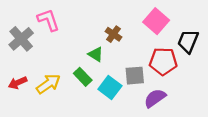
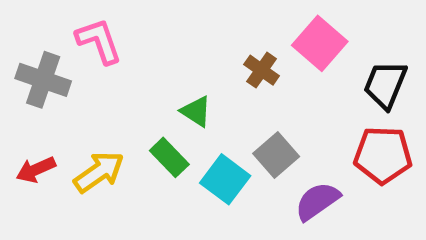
brown cross: (113, 34) -> (262, 70), moved
gray cross: (21, 39) -> (43, 80), turned -30
red pentagon: (163, 61) -> (383, 155), moved
gray square: (135, 76) -> (276, 155), turned -36

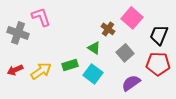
green triangle: (196, 111) -> (94, 48), moved
gray square: (276, 155) -> (125, 53), moved
green rectangle: (169, 157) -> (70, 65), turned -63

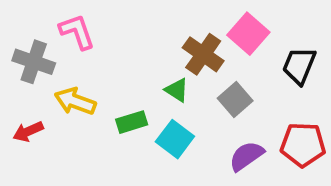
brown cross: (108, 29) -> (203, 54), size x1.5
red pentagon: (158, 64) -> (303, 145), moved
yellow arrow: (41, 71) -> (75, 101), moved, turned -125

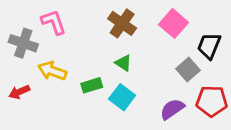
brown cross: (203, 54) -> (122, 23), moved
gray square: (235, 99) -> (188, 70), moved

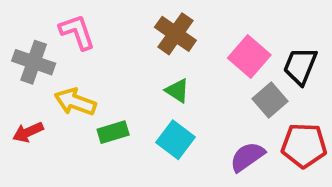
pink square: (173, 23) -> (249, 57), moved
green rectangle: (92, 85) -> (113, 132), moved

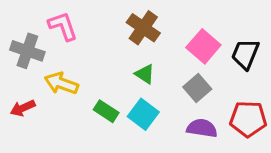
gray square: (270, 100) -> (197, 88), moved
green rectangle: (113, 132) -> (106, 111), moved, turned 50
purple semicircle: (247, 157) -> (202, 128), turned 44

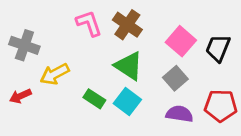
pink L-shape: (63, 26) -> (89, 23), moved
green triangle: (145, 74) -> (129, 66), size x1.6
yellow arrow: (61, 83) -> (55, 74), turned -48

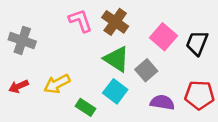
yellow arrow: (55, 74) -> (57, 84), moved
gray square: (175, 78) -> (146, 70), moved
green rectangle: (94, 99) -> (85, 107), moved

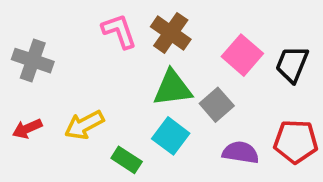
green triangle: (116, 59) -> (173, 88), turned -40

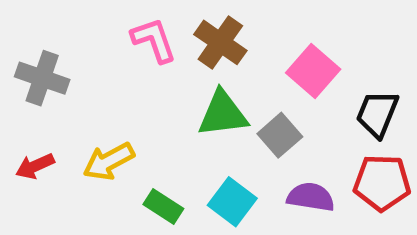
black trapezoid: (292, 64) -> (377, 114), moved
cyan square: (171, 136) -> (232, 202), moved

